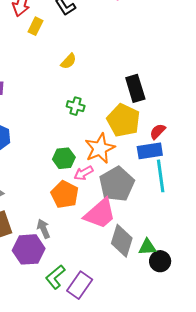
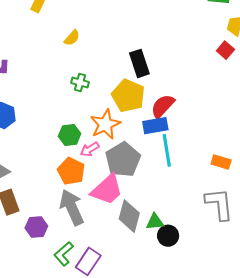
red semicircle: (158, 131) -> (163, 106), size x1.5
gray arrow: (43, 229) -> (72, 207), moved, size x1.8
purple hexagon: (29, 249) -> (36, 227), size x0.7

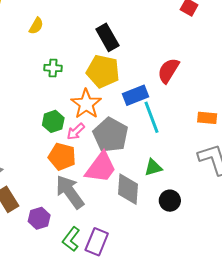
red semicircle: (163, 106) -> (168, 71), moved
green triangle: (155, 222) -> (153, 167), moved

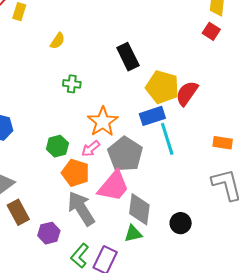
yellow pentagon: (103, 71) -> (162, 87), moved
green hexagon: (53, 121) -> (57, 146), moved
green triangle: (153, 167) -> (133, 234), moved

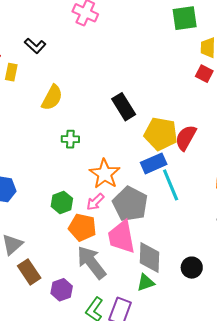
yellow semicircle: (58, 41) -> (52, 98), size x1.5
pink trapezoid: (114, 186) -> (122, 237), turned 135

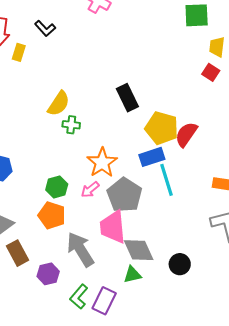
yellow semicircle: (52, 98) -> (59, 104), moved
orange pentagon: (82, 227) -> (52, 215), moved
gray diamond: (149, 257) -> (139, 250), turned -32

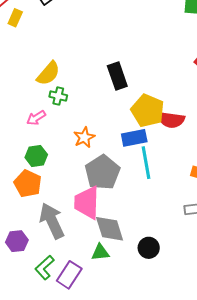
red semicircle: (186, 134) -> (171, 120), turned -124
orange star: (102, 163) -> (84, 137), size x0.7
pink arrow: (90, 190) -> (36, 118), moved

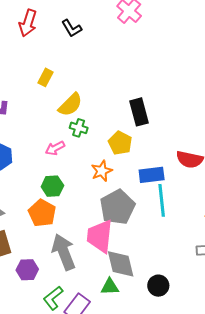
yellow rectangle: (15, 18) -> (45, 77), moved
yellow pentagon: (148, 111) -> (120, 143), moved, size x0.7

